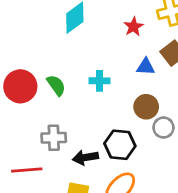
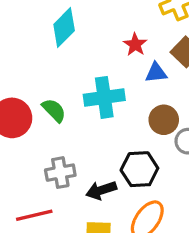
red star: (134, 27) -> (135, 45), moved
cyan cross: (100, 81) -> (104, 97), size x1.6

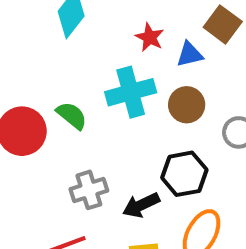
red star: (135, 45) -> (150, 37), moved
brown circle: (164, 120) -> (187, 105), moved

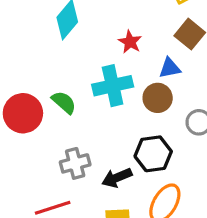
blue triangle: (190, 54) -> (170, 68), moved

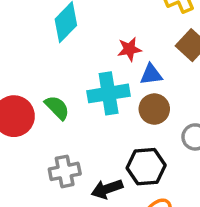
red star: (130, 42) -> (129, 49), turned 30
blue triangle: (170, 68) -> (151, 74), moved

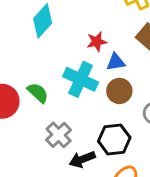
cyan cross: (109, 93) -> (81, 79), turned 36
gray cross: (65, 171) -> (59, 135), moved, turned -30

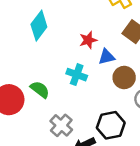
cyan cross: (81, 79) -> (77, 75), size x0.7
brown circle: (119, 91) -> (124, 78), moved

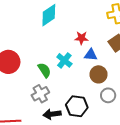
green semicircle: (40, 90) -> (44, 70), moved

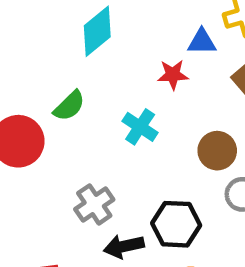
blue triangle: (91, 55) -> (202, 42), moved
green semicircle: (44, 70) -> (69, 106), moved, turned 84

